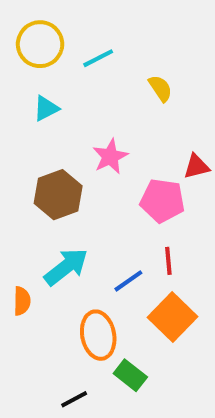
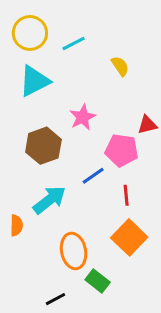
cyan triangle: (46, 108) -> (34, 81), size x1.6
blue line: (128, 281) -> (93, 176), moved

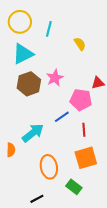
cyan line: (74, 44) -> (49, 29), turned -49
brown hexagon: (43, 146) -> (29, 84), moved
orange square: (129, 237) -> (86, 158), turned 30
green rectangle: (98, 281) -> (74, 187), moved

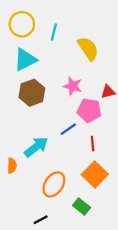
yellow semicircle: (80, 44) -> (88, 49), size x1.6
pink star: (55, 78) -> (73, 86), moved, turned -30
orange square: (86, 158) -> (95, 174), turned -30
orange ellipse: (49, 167) -> (54, 184), turned 45

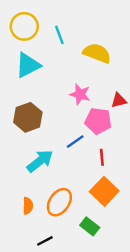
cyan line: (54, 32) -> (59, 35), turned -35
yellow semicircle: (88, 49) -> (97, 53), turned -35
brown hexagon: (32, 93) -> (28, 117), moved
orange semicircle: (12, 166) -> (28, 206), moved

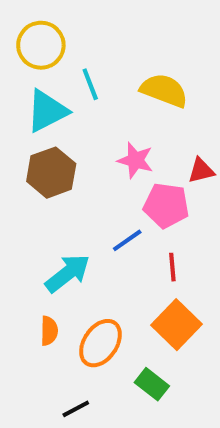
cyan line: (59, 35) -> (90, 84), moved
brown hexagon: (28, 117) -> (51, 173), moved
orange semicircle: (28, 206) -> (49, 331), moved

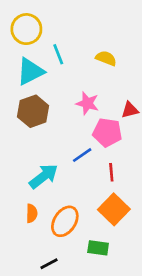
yellow semicircle: (164, 90) -> (106, 58), size x0.7
green rectangle: (152, 384) -> (98, 248), turned -30

